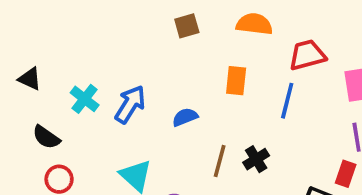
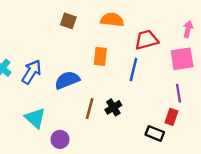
brown square: (187, 26) -> (68, 21), turned 35
blue semicircle: (185, 117) -> (67, 80), size x1.5

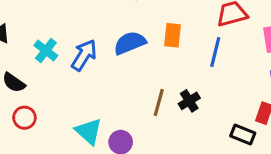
blue semicircle: (67, 80) -> (130, 43), moved
cyan triangle: (35, 118) -> (89, 131), moved

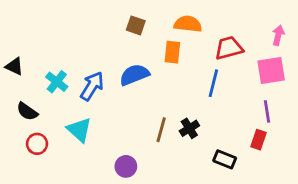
orange rectangle: (173, 35) -> (172, 52), moved
cyan triangle: (89, 131) -> (79, 130), moved
black rectangle: (243, 134) -> (225, 159), moved

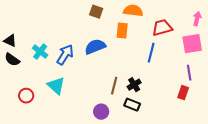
black semicircle: (27, 111) -> (12, 60), moved
black rectangle: (225, 159) -> (132, 105), moved
purple circle: (126, 166) -> (101, 112), moved

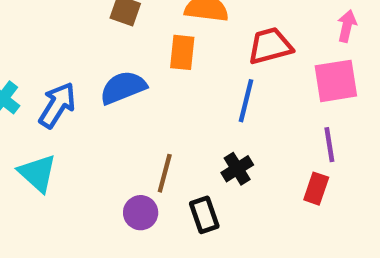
black cross: (134, 85) -> (237, 169), moved
black rectangle: (132, 105) -> (204, 215), turned 49
purple circle: (101, 112) -> (141, 213), moved

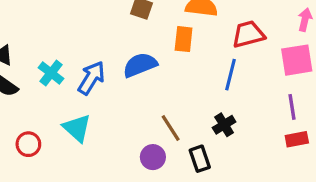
brown line: (165, 173) -> (171, 128), turned -48
red rectangle: (316, 189) -> (297, 139), moved, turned 60

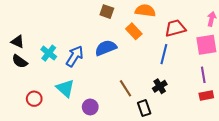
orange rectangle: (184, 39) -> (134, 31), turned -49
purple circle: (153, 157) -> (90, 107), moved

